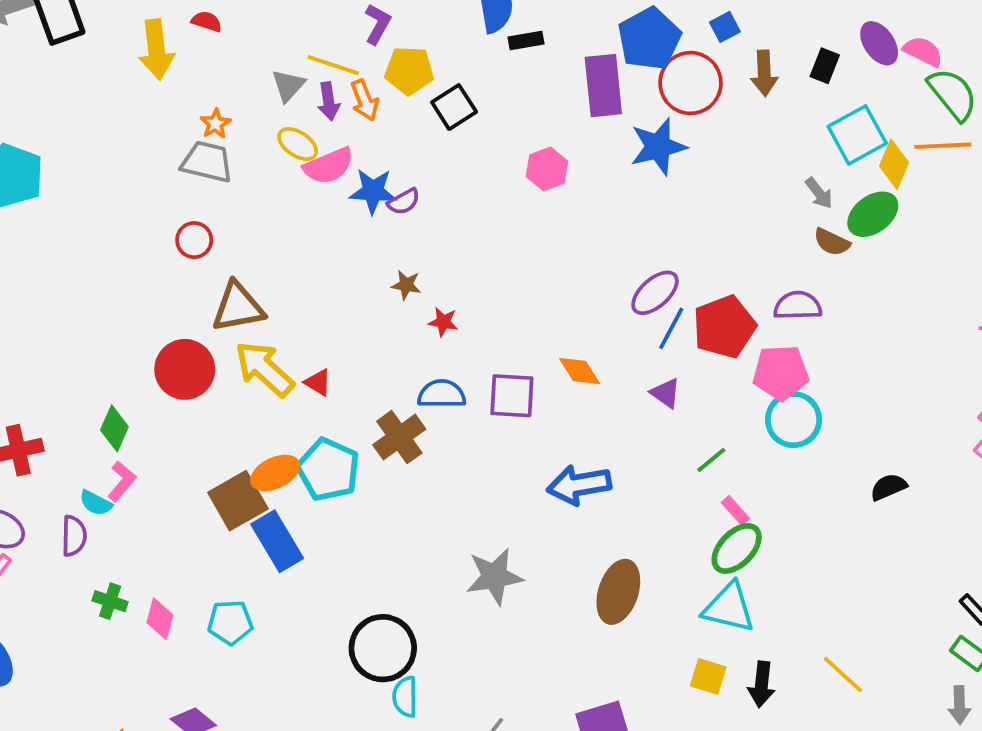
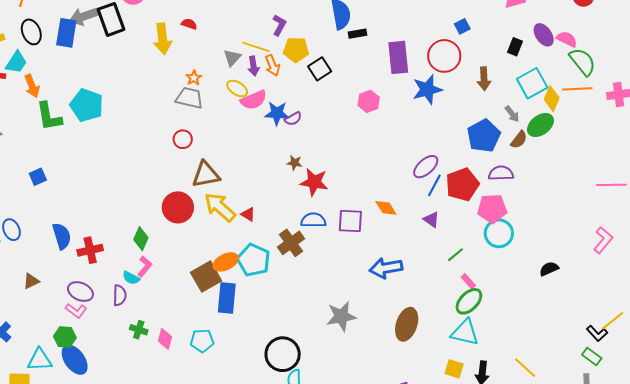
blue pentagon: (649, 39) -> (484, 136), moved
brown arrow: (764, 73) -> (484, 79), moved
brown semicircle: (832, 242) -> (519, 140), turned -78
red star: (443, 322) -> (314, 182), size x1.8
blue rectangle: (277, 541) -> (227, 298), turned 36

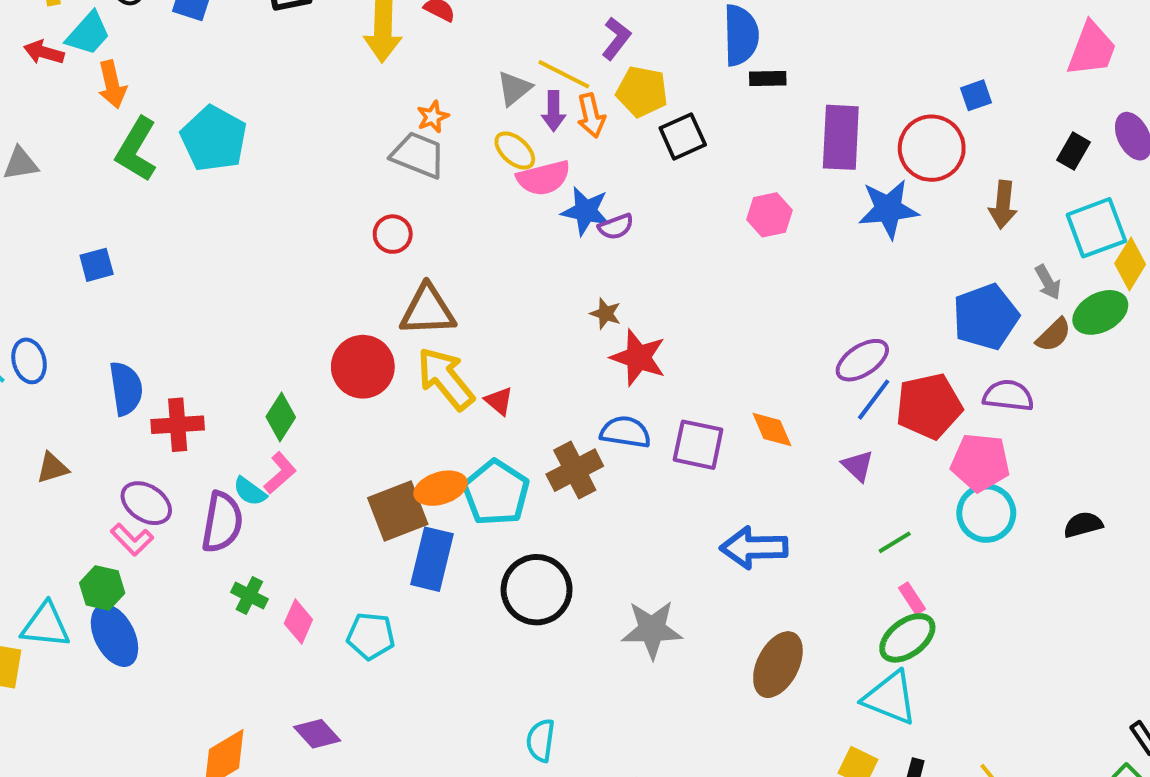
green L-shape: (49, 116) -> (136, 149), turned 32
black semicircle: (549, 269) -> (1083, 525), moved
purple semicircle: (120, 295) -> (222, 522), size x1.4
black circle: (283, 354) -> (537, 590), moved

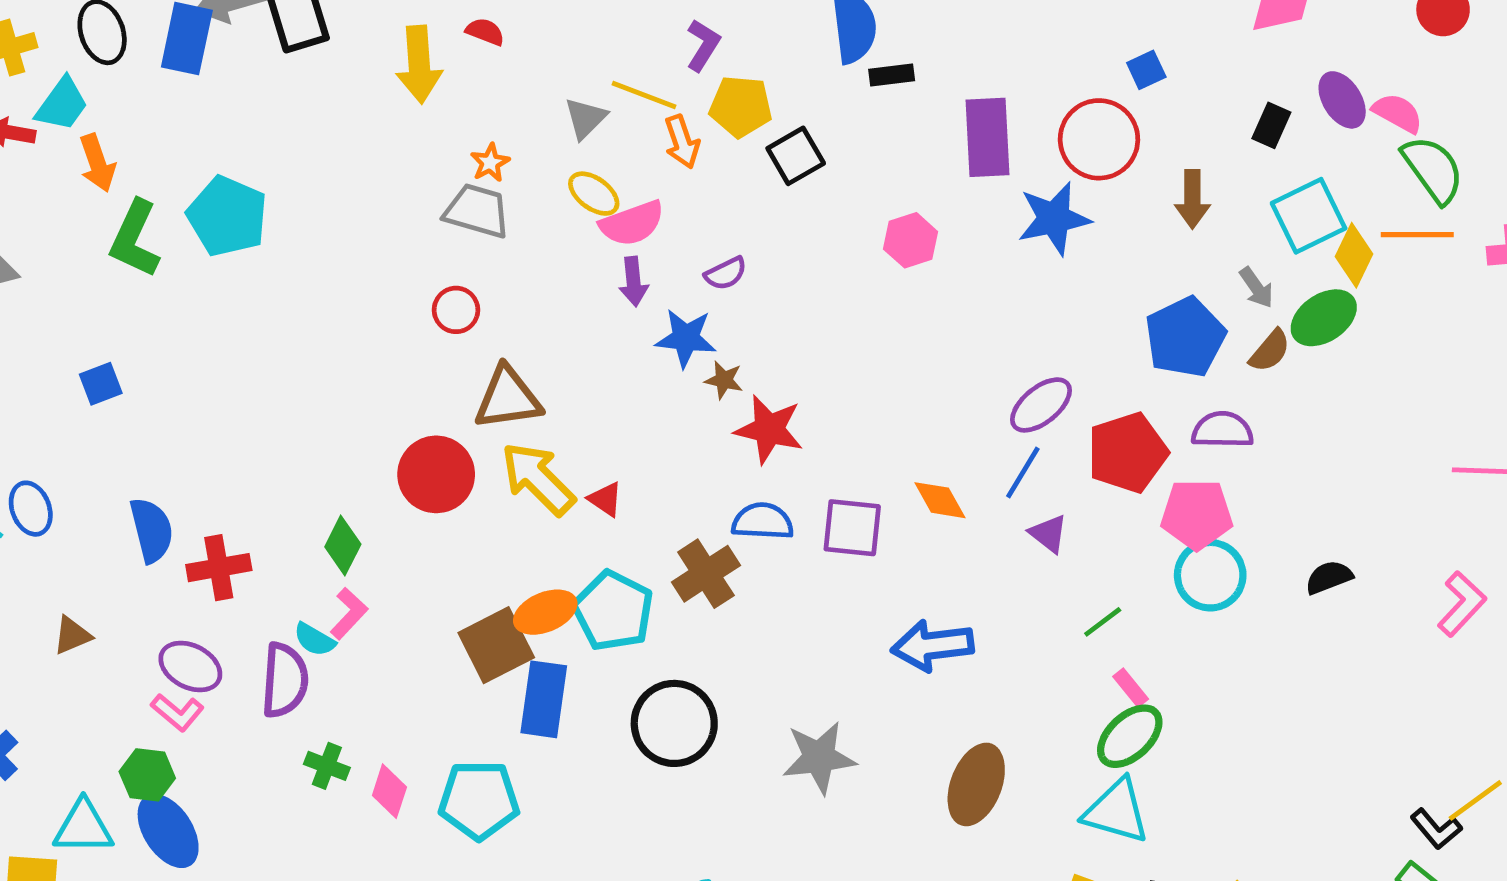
purple arrow: (554, 111) -> (633, 282), moved
blue star: (586, 211) -> (686, 338), moved
blue line: (874, 400) -> (1023, 473), moved
cyan pentagon: (371, 636) -> (479, 800), size x1.4

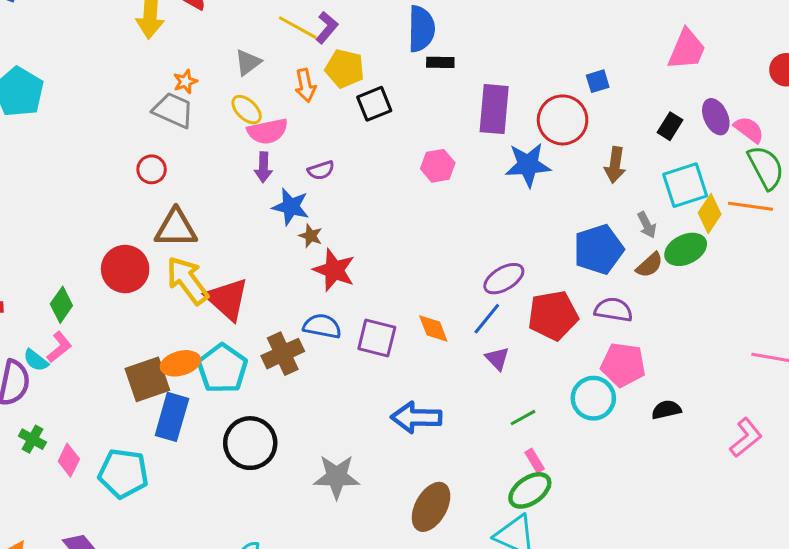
yellow line: (644, 95) -> (298, 28), moved
red triangle: (605, 499) -> (227, 299), size x2.0
pink pentagon: (1197, 514) -> (623, 365), moved

